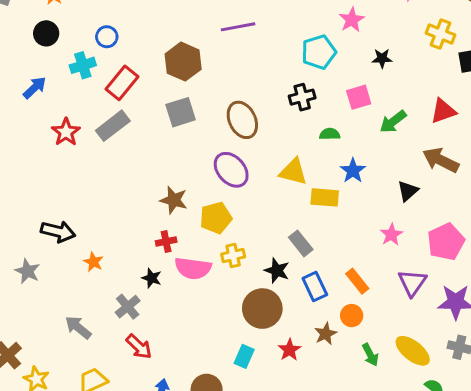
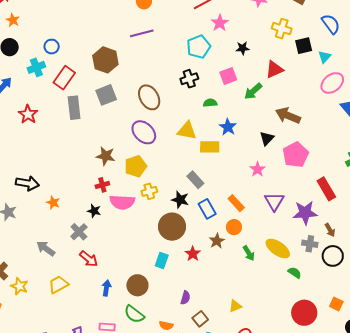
red triangle: (443, 111) -> (274, 69), moved
gray rectangle: (113, 126) -> (74, 108), moved, turned -55
pink pentagon: (446, 242) -> (296, 155), moved

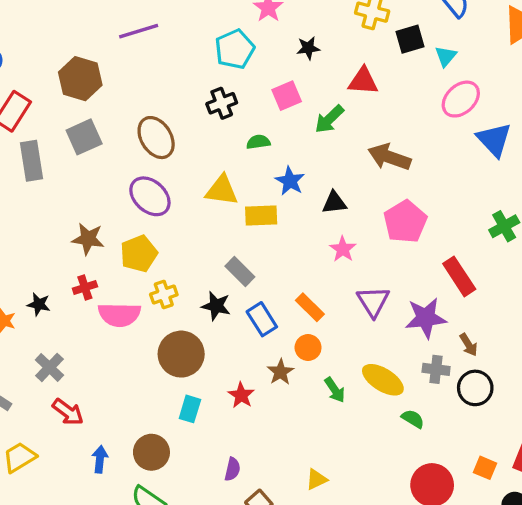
red triangle: (274, 69) -> (363, 81), turned 30
black triangle: (267, 138) -> (334, 203), moved, turned 42
black star: (94, 211) -> (39, 304), moved
brown circle: (172, 227) -> (181, 354), moved

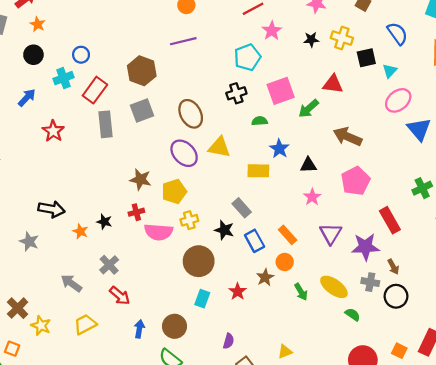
black star: (308, 48) -> (311, 40), moved
pink square: (287, 96) -> (281, 91), size x1.4
yellow triangle: (222, 190) -> (219, 147), moved

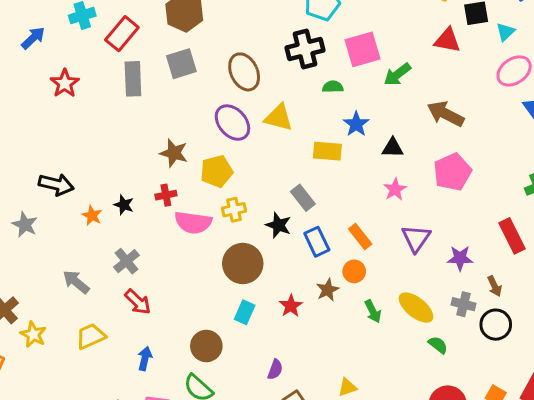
red triangle: (333, 84) -> (447, 40), moved
black cross: (236, 93) -> (305, 49), size x1.4
red rectangle: (390, 220) -> (512, 236), moved
purple star: (365, 247) -> (460, 258), size x0.7
blue arrow: (139, 329) -> (145, 359), moved

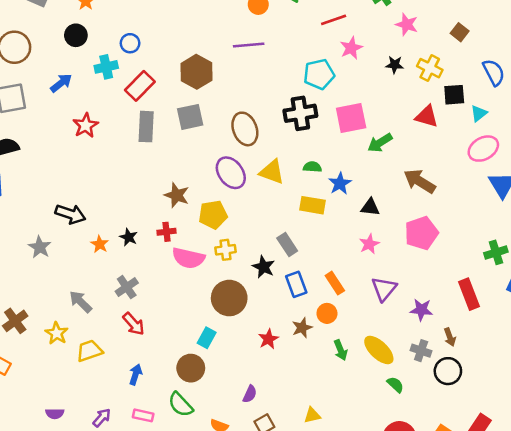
green semicircle: (333, 87) -> (312, 167), moved
cyan rectangle: (245, 312) -> (207, 338), moved
yellow star: (33, 334) -> (57, 333), moved

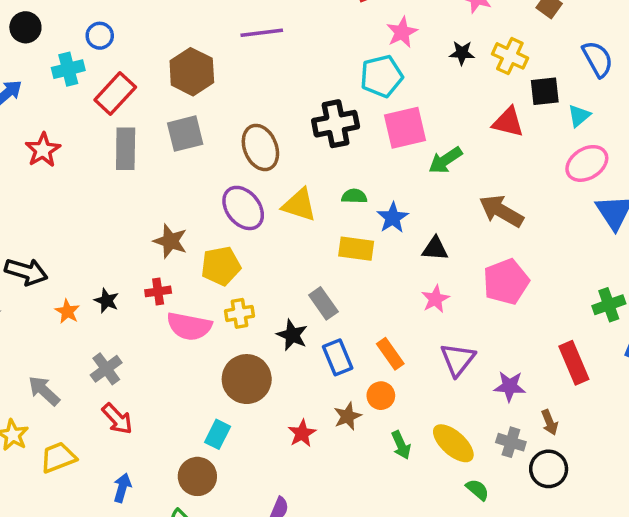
cyan pentagon: (319, 74) -> (382, 76), moved

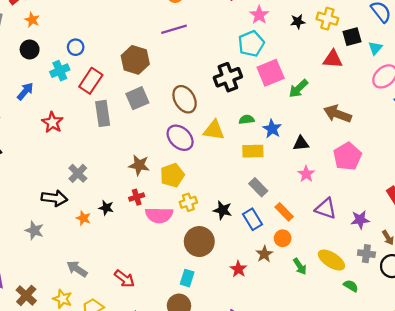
gray rectangle: (323, 303) -> (258, 187), moved
purple triangle: (458, 359) -> (326, 209), turned -40
gray cross: (106, 369) -> (78, 173), moved

